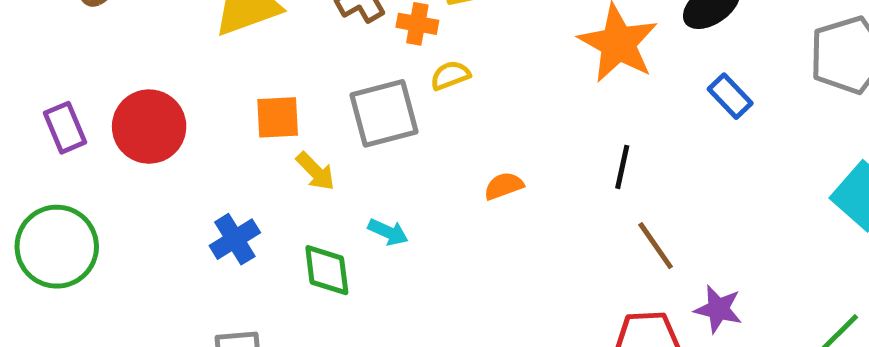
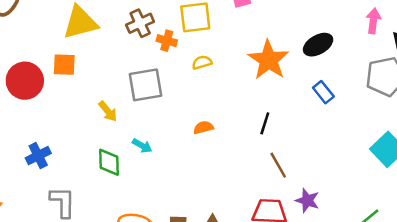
yellow semicircle: (450, 75) -> (202, 62), moved
orange square: (278, 117) -> (64, 65), moved
blue cross: (235, 239) -> (38, 156), moved

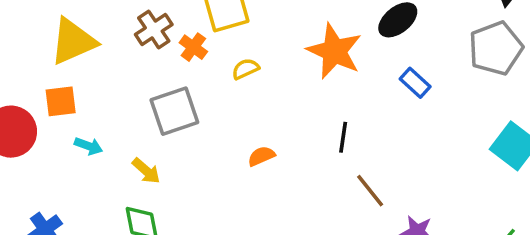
orange cross: (167, 41) -> (193, 47), turned 30
yellow arrow: (108, 111) -> (146, 171), moved
cyan arrow: (142, 146) -> (89, 146), moved

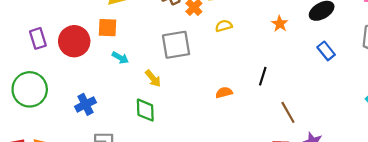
orange star: (334, 51) -> (280, 24), size x0.5
black line: (343, 137) -> (263, 76), moved
orange semicircle: (261, 156) -> (224, 92), moved

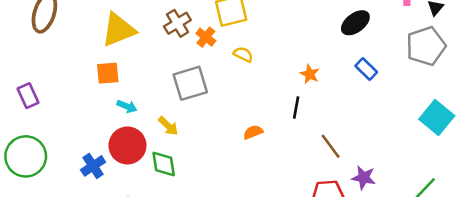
orange star: (280, 24) -> (310, 74), moved
yellow semicircle: (224, 26) -> (243, 54), turned 49
red circle: (74, 41) -> (127, 145), moved

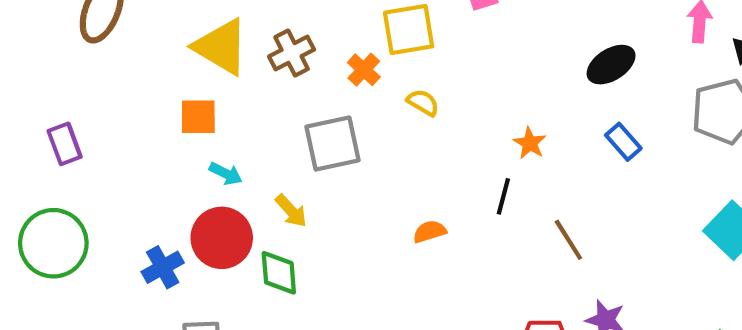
brown cross: (177, 23) -> (292, 53), moved
yellow triangle: (118, 30) -> (221, 47), turned 48
brown line: (331, 146) -> (568, 240), moved

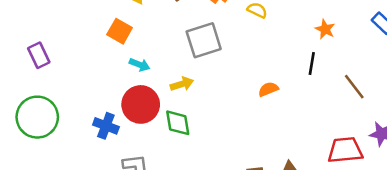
orange square: (198, 117) -> (120, 31), turned 35
yellow arrow: (291, 211) -> (182, 84), turned -60
blue cross: (163, 267) -> (106, 126), turned -35

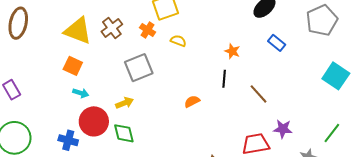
cyan arrow: (140, 65) -> (81, 93), moved

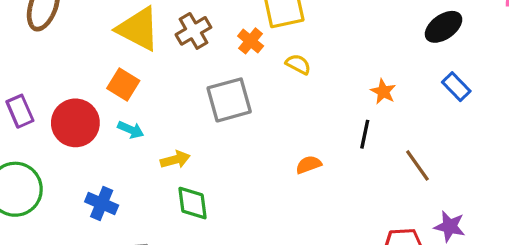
yellow arrow: (125, 103) -> (175, 160), moved
red circle: (94, 121) -> (75, 123), moved

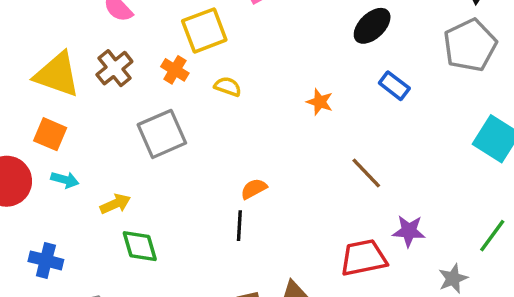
black line: (365, 134) -> (239, 226), moved

